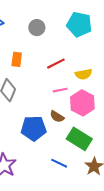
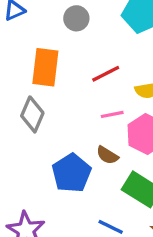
orange rectangle: (17, 59) -> (45, 67), size x1.6
blue pentagon: (34, 128) -> (71, 173), turned -30

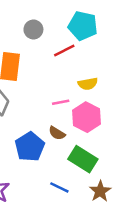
red line: (106, 74) -> (64, 50), moved

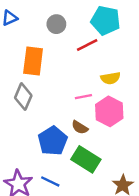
green rectangle: (83, 159) -> (86, 159), moved
blue line: (59, 187) -> (50, 181), moved

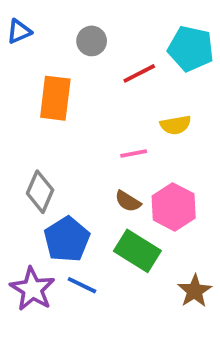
cyan pentagon: (106, 20) -> (191, 49), moved
gray diamond: (23, 97) -> (40, 192), moved
pink hexagon: (109, 111) -> (174, 207), moved
blue pentagon: (53, 141) -> (67, 239), moved

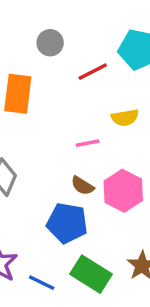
blue pentagon: (67, 239) -> (67, 223), moved, turned -30
green rectangle: (137, 251) -> (91, 274), moved
blue line: (82, 285) -> (42, 283), moved

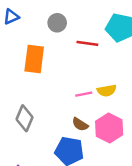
red line: (93, 72) -> (87, 43), turned 35
yellow semicircle: (125, 118) -> (107, 90), moved

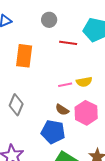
gray circle: (57, 23) -> (49, 20), moved

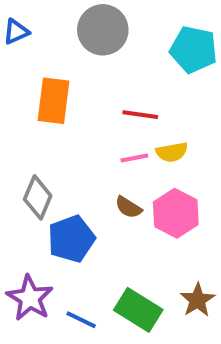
gray circle: (49, 20) -> (103, 30), size x1.6
red line: (68, 43) -> (140, 115), moved
blue pentagon: (53, 132) -> (71, 239), moved, turned -30

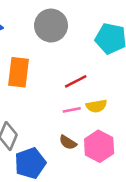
red line: (140, 115) -> (76, 81), turned -35

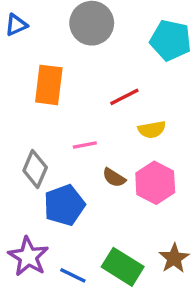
pink line: (72, 110) -> (85, 145), moved

